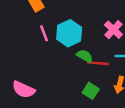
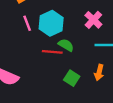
red line: (98, 63) -> (52, 52), moved

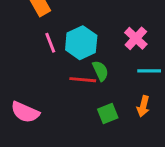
green semicircle: (66, 45) -> (100, 71), turned 35
green square: (72, 78) -> (108, 114), turned 35

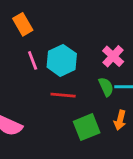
green semicircle: (100, 71) -> (106, 87), moved
green square: (108, 114) -> (87, 127), size x1.4

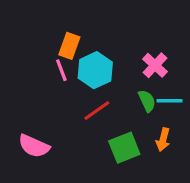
orange rectangle: (23, 24) -> (69, 46), moved, turned 50
red line: (63, 95) -> (97, 111), turned -40

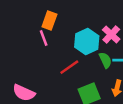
cyan hexagon: (95, 70) -> (87, 42), moved

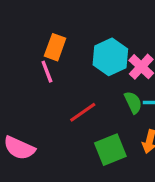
cyan hexagon: (87, 42) -> (110, 57), moved

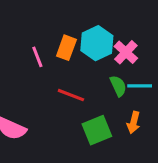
orange rectangle: (55, 47) -> (66, 48), moved
red line: (83, 112) -> (71, 95), turned 56

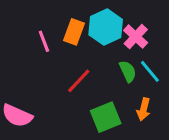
cyan line: (140, 86) -> (150, 71), turned 50
red line: (71, 95) -> (79, 81), turned -68

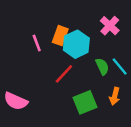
cyan hexagon: (106, 27) -> (76, 44), moved
pink cross: (136, 37) -> (110, 26), moved

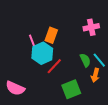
pink cross: (110, 26) -> (91, 27), turned 35
cyan hexagon: (76, 44) -> (42, 53), moved
orange arrow: (115, 96) -> (95, 75), moved

